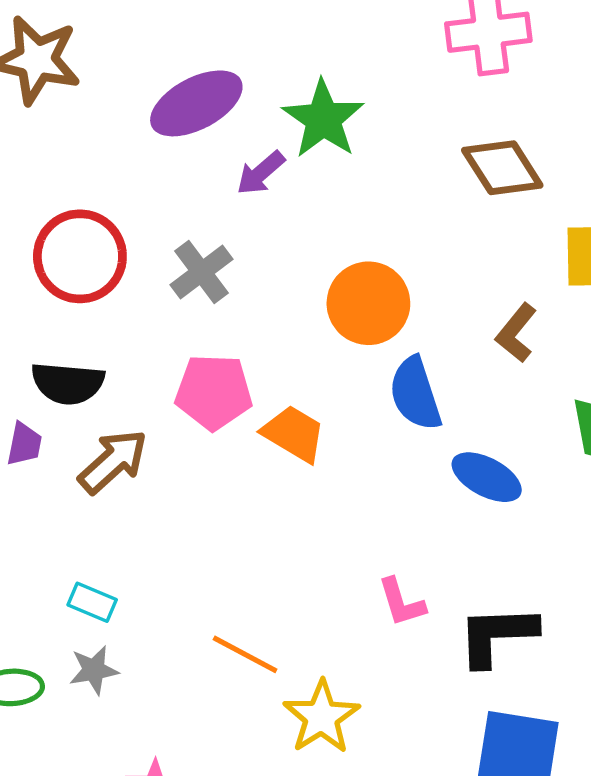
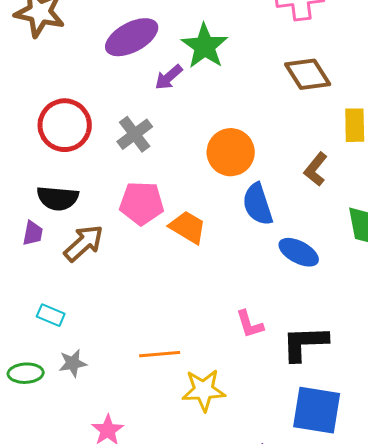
cyan rectangle: (92, 602) -> (51, 315), moved
orange line: (245, 654) -> (160, 354), turned -33
yellow star: (322, 717) -> (204, 390), turned 30

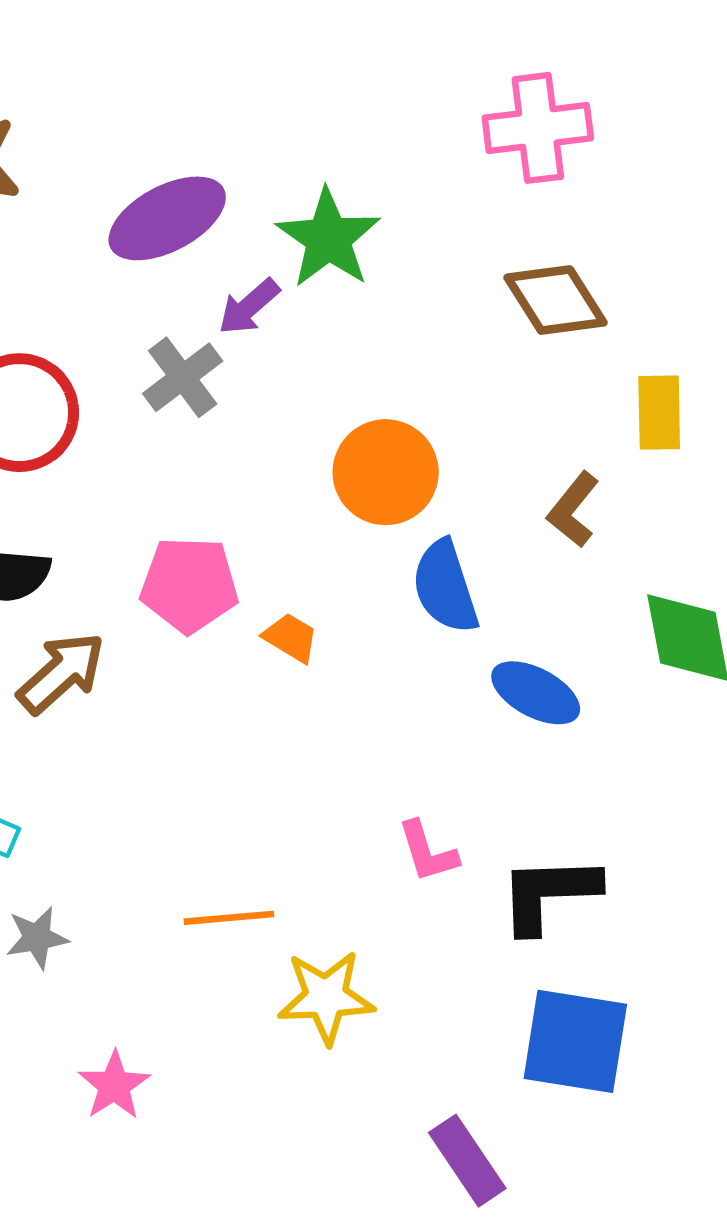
gray cross: (135, 134) -> (183, 377), moved
orange trapezoid: (188, 227) -> (291, 638), size x0.7

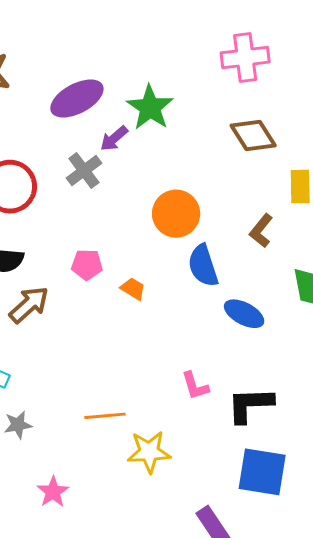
pink pentagon: (189, 585) -> (87, 265), size x0.7

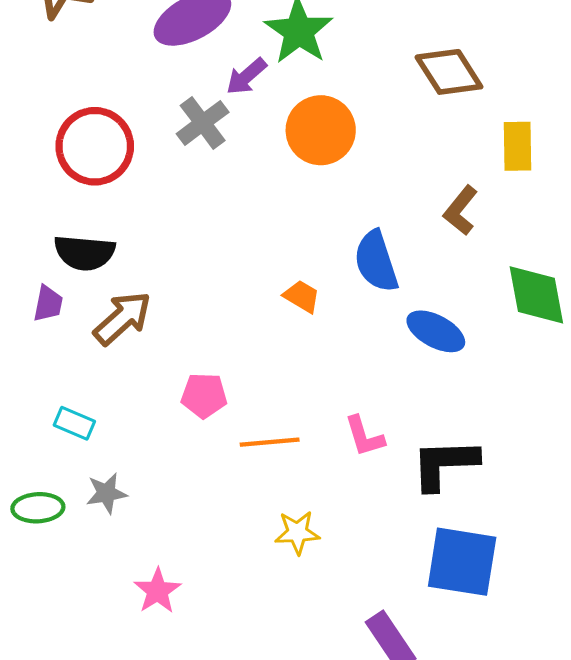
orange circle: (176, 214) -> (321, 130), moved
pink pentagon: (87, 265) -> (204, 396), moved
orange trapezoid: (133, 289) -> (302, 296), moved
orange line: (105, 416) -> (270, 442), moved
yellow star: (149, 452) -> (297, 533), size x0.7

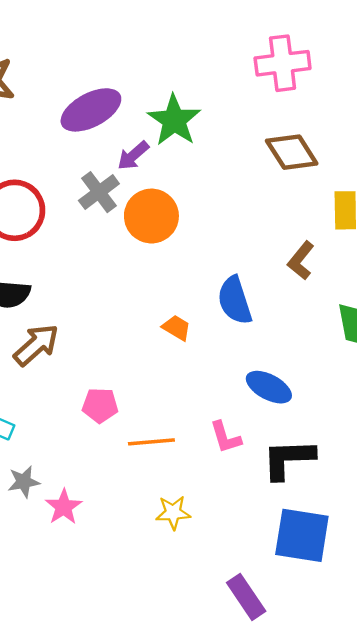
orange circle: (321, 130) -> (151, 216), moved
blue ellipse: (436, 331) -> (269, 387), moved
pink star: (157, 591) -> (64, 507), moved

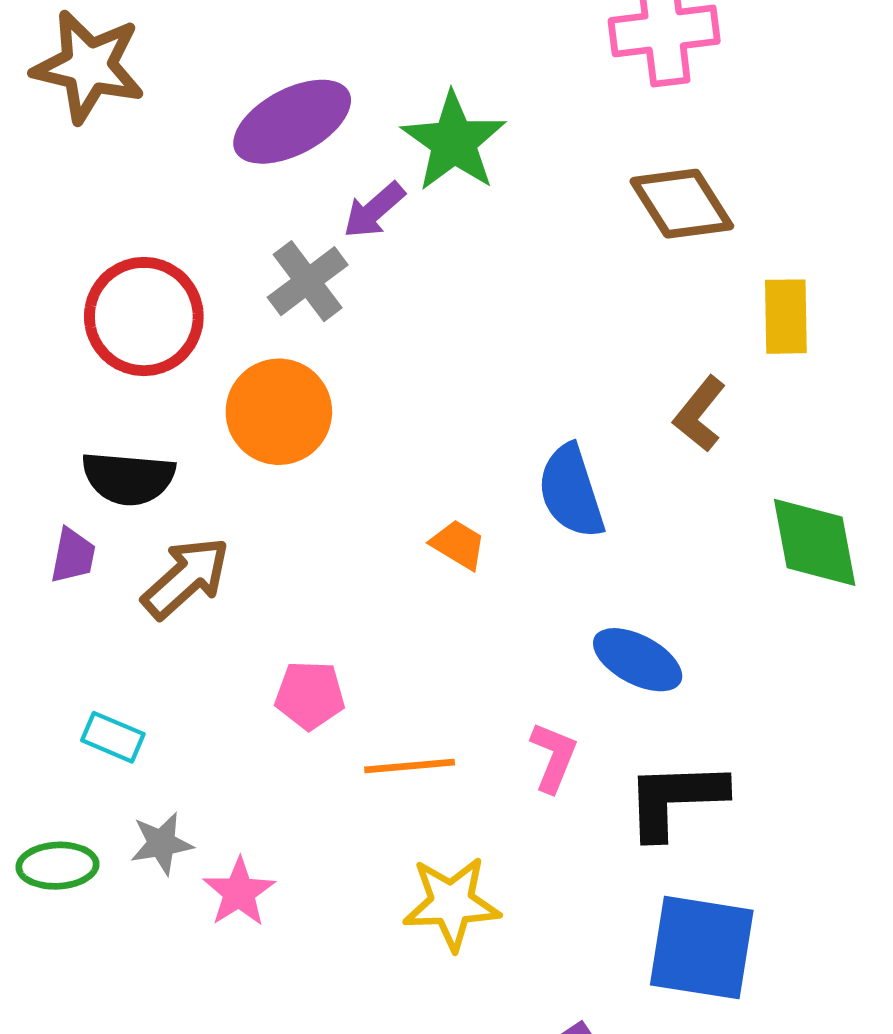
orange circle: (151, 216) -> (279, 412), moved
pink L-shape: (226, 437) -> (553, 757), turned -141
yellow star: (173, 513) -> (452, 903), size x1.4

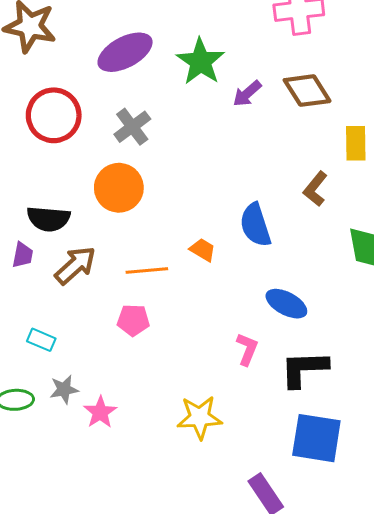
purple arrow: (374, 210) -> (247, 94), moved
red circle: (144, 317) -> (54, 115), moved
orange line: (410, 766) -> (147, 271), moved

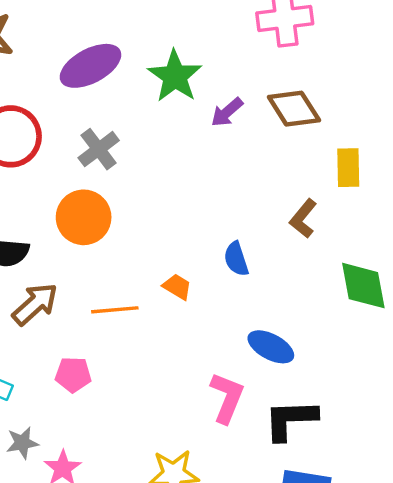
blue semicircle: (255, 225) -> (236, 259), size x0.7
pink pentagon: (133, 320) -> (73, 375), moved
pink L-shape: (247, 349) -> (227, 398), size x1.4

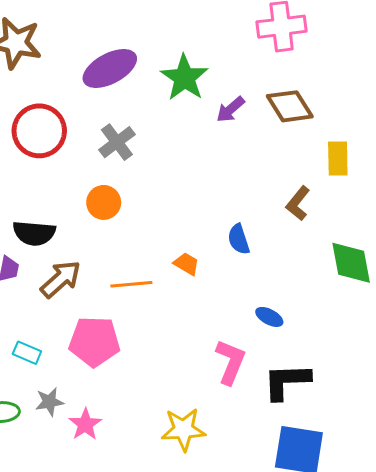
orange circle: (84, 217) -> (104, 202), size x0.7
blue ellipse: (271, 347) -> (269, 317), size x0.7
pink pentagon: (73, 375) -> (94, 341), size x1.6

